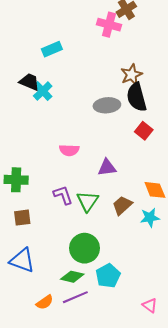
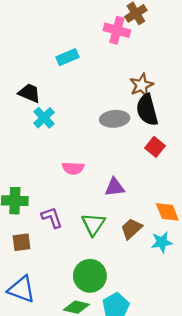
cyan rectangle: (52, 49) -> (68, 57), moved
cyan cross: (43, 91) -> (44, 118), moved
purple L-shape: (63, 195) -> (52, 218), moved

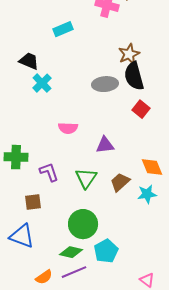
brown square: (22, 242) -> (33, 202), moved

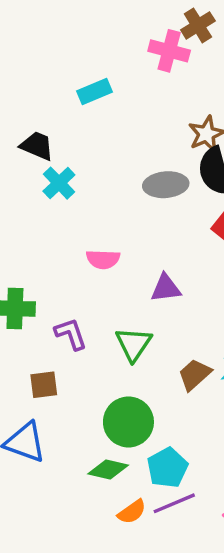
brown trapezoid: (120, 182) -> (195, 375), moved
purple line: (74, 272) -> (174, 503), moved
orange semicircle: (44, 277) -> (132, 512), moved

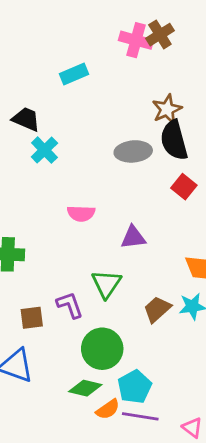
brown cross: (198, 25) -> (160, 35), moved
purple L-shape: (71, 334) -> (70, 305), moved
purple line: (174, 503) -> (140, 416), turned 32
orange semicircle: (132, 512) -> (108, 409), moved

